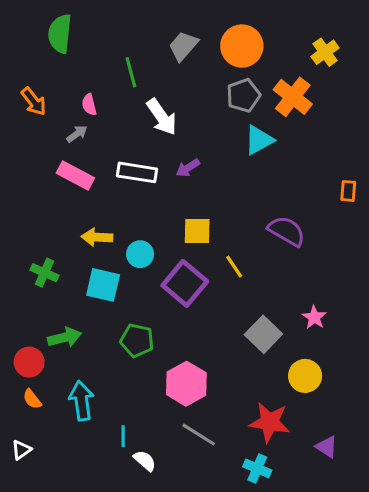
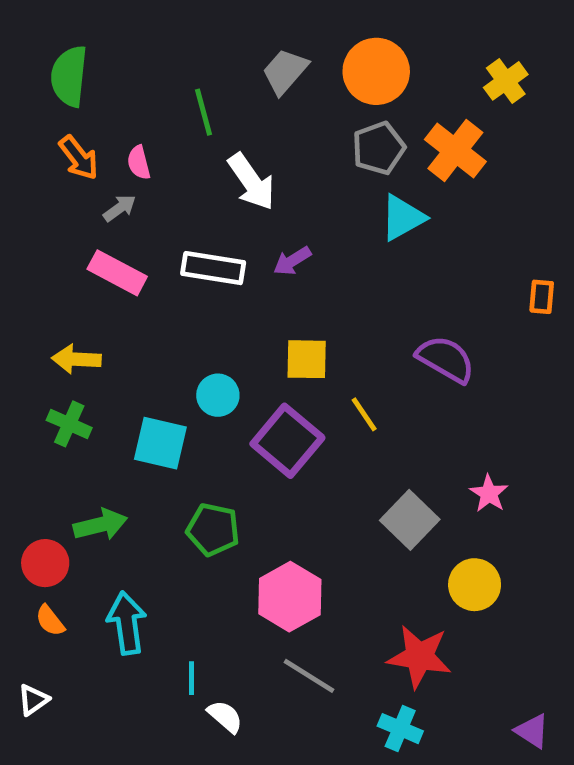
green semicircle: (60, 34) -> (69, 76), moved
orange arrow: (34, 102) -> (79, 158), moved
yellow arrow: (97, 237) -> (76, 359), moved
purple triangle: (327, 447) -> (532, 731), moved

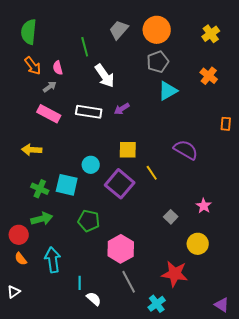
orange cross: (455, 151) -> (209, 76), moved, size x0.7
green cross: (69, 424) -> (40, 189), moved
gray square: (410, 520) -> (171, 217), size x0.6
gray line: (309, 676) -> (129, 282), turned 30
cyan cross: (400, 729) -> (157, 304), moved, turned 30

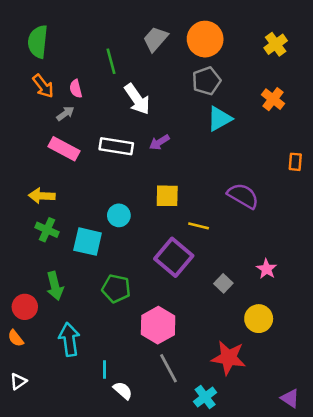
yellow line: (152, 173) -> (199, 226), turned -42
purple square: (120, 184) -> (174, 257), moved
green cross: (40, 189) -> (47, 230), moved
green arrow: (42, 219) -> (55, 286), turned 90
orange semicircle: (21, 259) -> (16, 338), moved

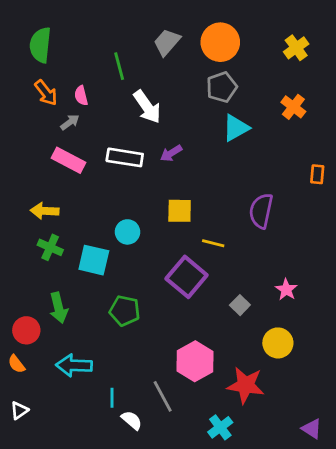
purple semicircle: (243, 196) -> (261, 211), turned -108
pink hexagon: (158, 325) -> (195, 361), moved
cyan arrow: (69, 340) -> (74, 365), turned -80
gray line: (169, 368) -> (163, 396), moved

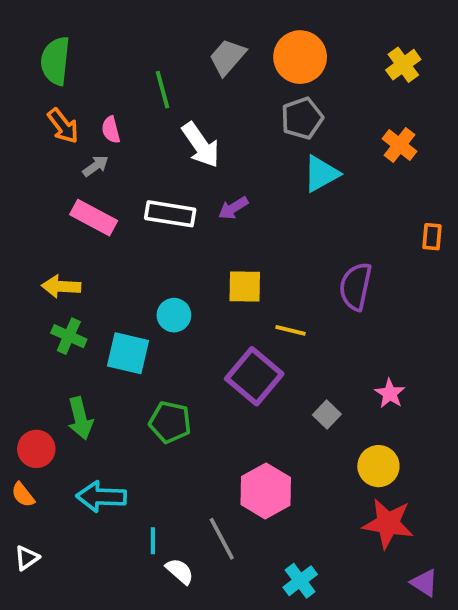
red star: (246, 385) -> (388, 523), moved

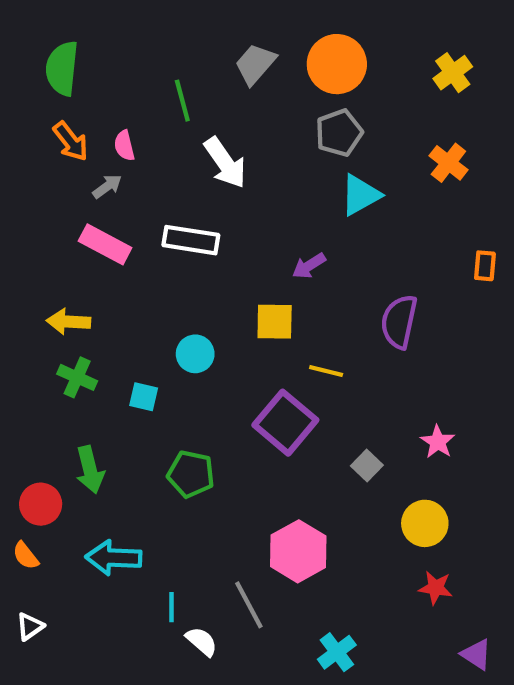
purple arrow: (233, 208) -> (309, 266), moved
cyan square: (128, 353) -> (144, 397), size x0.6
red star: (388, 523) -> (436, 588), size x0.6

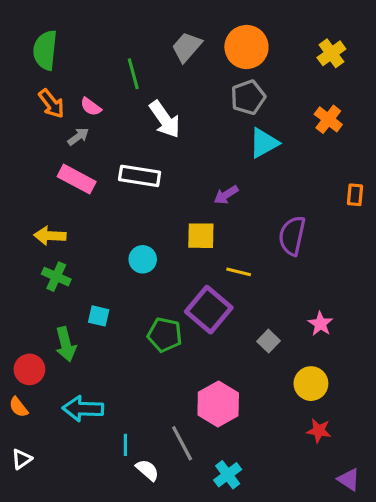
pink semicircle: (124, 146) -> (91, 107), turned -40
cyan square: (144, 397) -> (99, 316), moved
green pentagon: (191, 474) -> (165, 335), moved
cyan cross: (337, 652) -> (228, 475), moved

